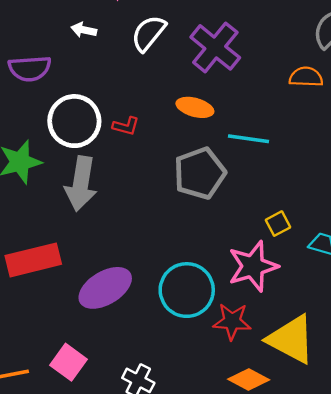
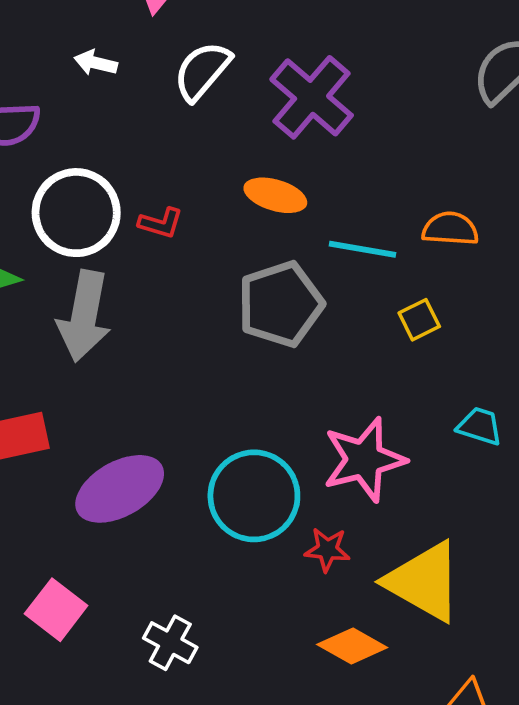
orange semicircle: (306, 77) -> (450, 229), moved
yellow square: (278, 224) -> (419, 320), moved
red star: (232, 321) -> (327, 550), size x0.7

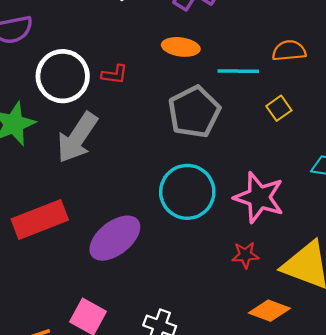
gray arrow: (84, 316) -> (77, 138), turned 32
pink star: (364, 460) -> (259, 197), turned -30
cyan circle: (254, 496) -> (187, 192), moved

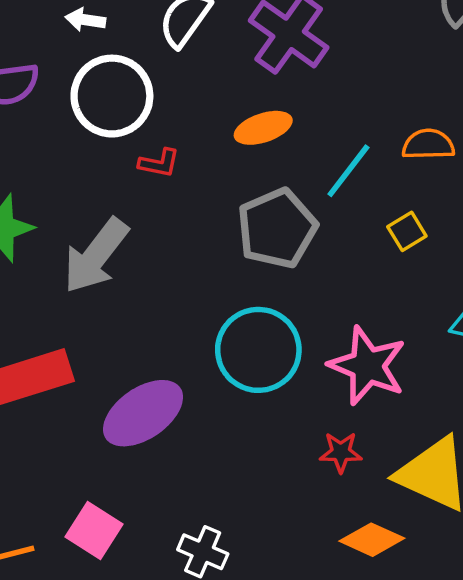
orange ellipse: (181, 47) -> (263, 128), turned -30
cyan line: (238, 71) -> (348, 171), turned -57
white circle: (63, 76) -> (112, 96), moved

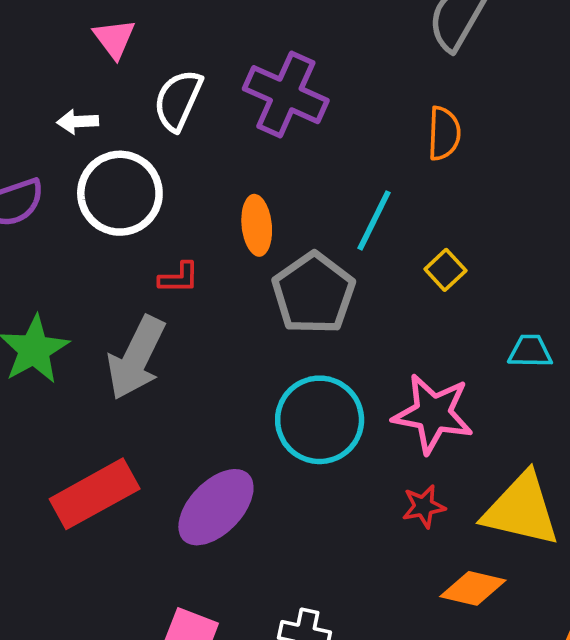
orange ellipse: (263, 128) -> (257, 225), moved, turned -66
orange semicircle: (428, 144) -> (444, 133), moved, turned 105
red L-shape: (159, 163) -> (179, 278), moved

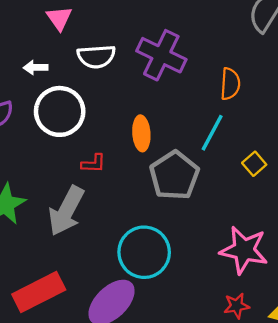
white semicircle: (178, 100) -> (96, 56), turned -120
orange semicircle: (444, 133) -> (230, 84), moved
cyan circle: (320, 420) -> (144, 252), moved

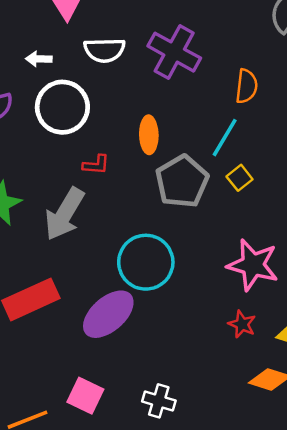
yellow square: (254, 164) -> (240, 178), moved
red star: (237, 306) -> (242, 324), turned 30

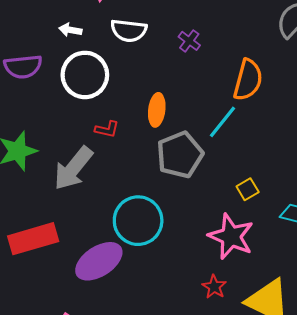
purple cross: (174, 52) -> (189, 41), size x0.5
orange semicircle: (246, 86) -> (248, 80), size x1.4
yellow square: (240, 178) -> (248, 189), moved

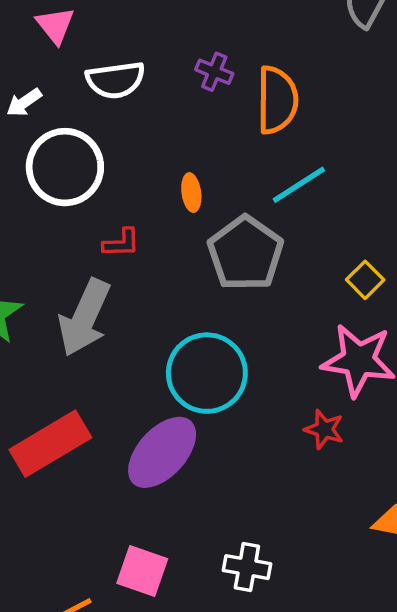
white arrow: (70, 30) -> (24, 103), turned -30
orange semicircle: (248, 80) -> (277, 100), moved
orange ellipse: (157, 110) -> (191, 193), size x0.7
cyan line: (222, 122) -> (299, 185), turned 33
red star: (214, 287) -> (324, 429), moved

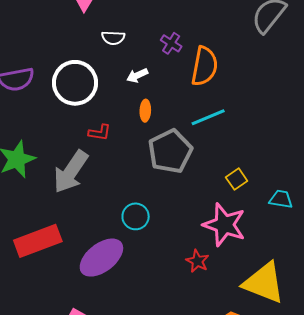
white semicircle: (115, 80) -> (113, 38), size x0.7
white arrow: (24, 103) -> (137, 75), moved
cyan circle: (207, 373) -> (136, 216), size x0.6

